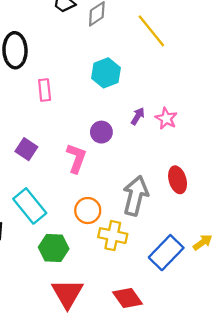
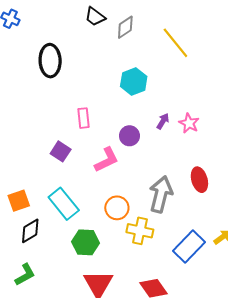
pink rectangle: (45, 90) -> (84, 118), moved
pink L-shape: (76, 158) -> (106, 160), turned 44

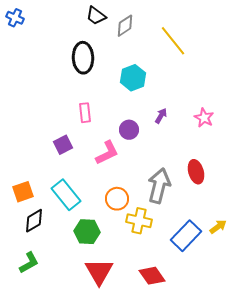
black ellipse: (50, 61) -> (83, 58), moved
pink star: (189, 123) -> (204, 118), moved
purple square: (61, 151) -> (63, 145), turned 30

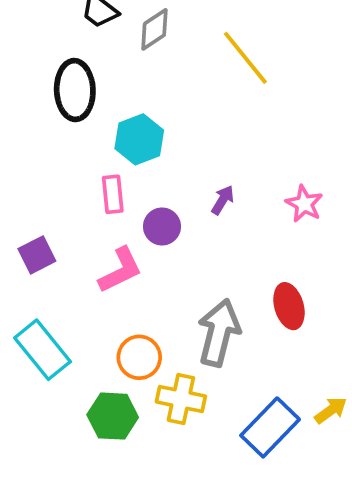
cyan hexagon: (133, 78) -> (139, 139), moved
pink rectangle: (85, 113) -> (113, 194), moved
green hexagon: (87, 232) -> (113, 416), moved

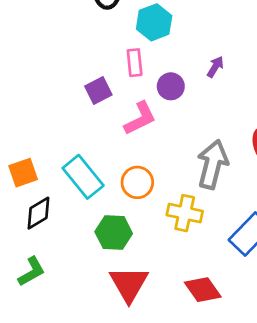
purple square: (37, 255) -> (98, 91), moved
orange circle: (139, 357) -> (137, 182), moved
green hexagon: (113, 416) -> (114, 233), moved

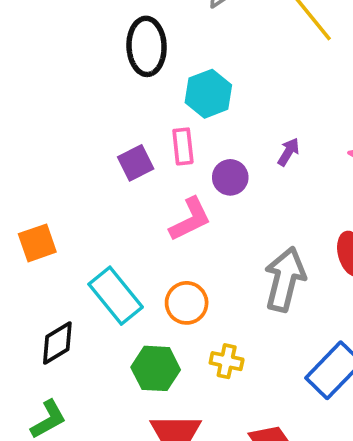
purple square: (98, 91) -> (136, 163), moved
orange square: (23, 173) -> (37, 243), moved
yellow cross: (185, 213) -> (227, 361), moved, size x0.7

